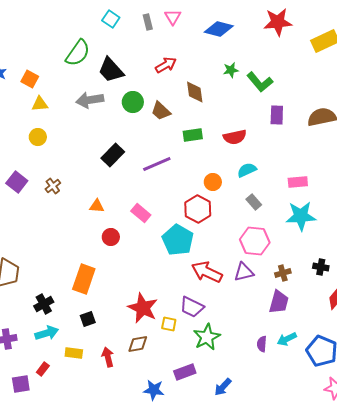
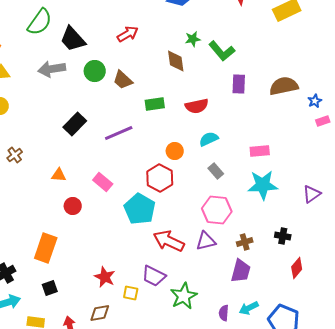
brown diamond: (195, 92) -> (176, 61), moved
red star: (143, 308) -> (105, 277), size x0.7
green star: (207, 337) -> (184, 296), moved

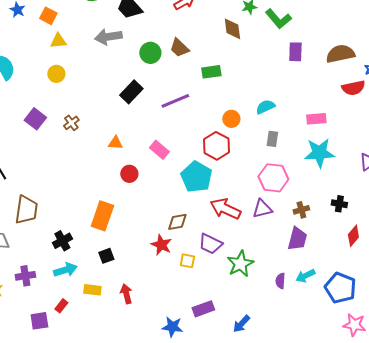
green circle: (95, 71) -> (150, 53), moved
red semicircle: (197, 106) -> (353, 88), moved
gray rectangle: (216, 171) -> (272, 139), turned 49
brown diamond: (100, 313) -> (177, 222), moved

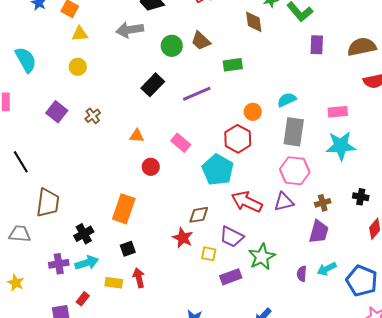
gray rectangle: (272, 139) -> (294, 132), size x1.8
purple cross: (25, 276) -> (59, 264), moved
red arrow: (126, 294) -> (139, 278), moved
purple rectangle: (203, 309) -> (231, 277), moved

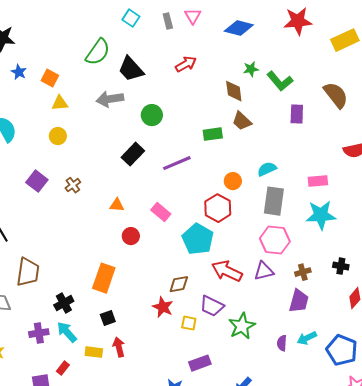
brown trapezoid: (201, 41) -> (242, 121), moved
brown semicircle: (362, 47) -> (336, 95), moved, turned 64
cyan arrow: (87, 263) -> (67, 332), turned -115
purple rectangle: (231, 277) -> (200, 363), moved

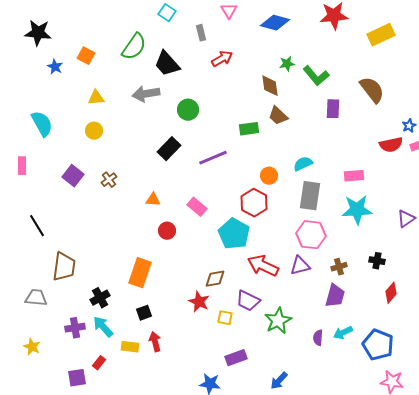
gray rectangle: (168, 21) -> (201, 33), moved
orange square: (50, 78) -> (86, 56), moved

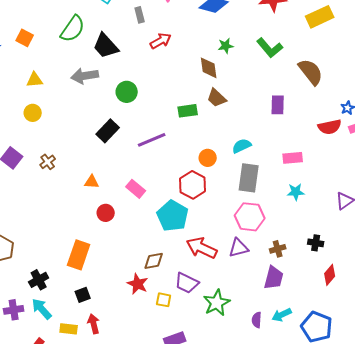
green L-shape: (316, 76) -> (270, 48), moved
purple rectangle: (333, 109) -> (278, 105), moved
cyan star: (357, 210) -> (296, 192), size x0.6

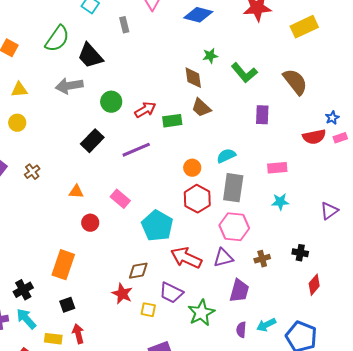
red arrow: (161, 41) -> (145, 110), moved
green L-shape: (270, 48) -> (244, 73), moved
red hexagon: (193, 185) -> (197, 199), moved
purple trapezoid: (274, 278) -> (239, 291), moved

